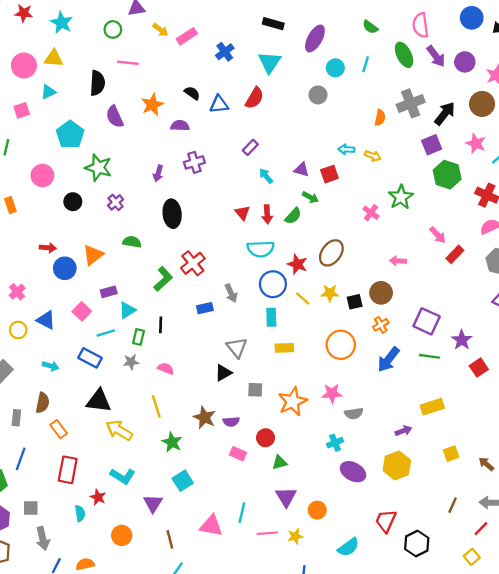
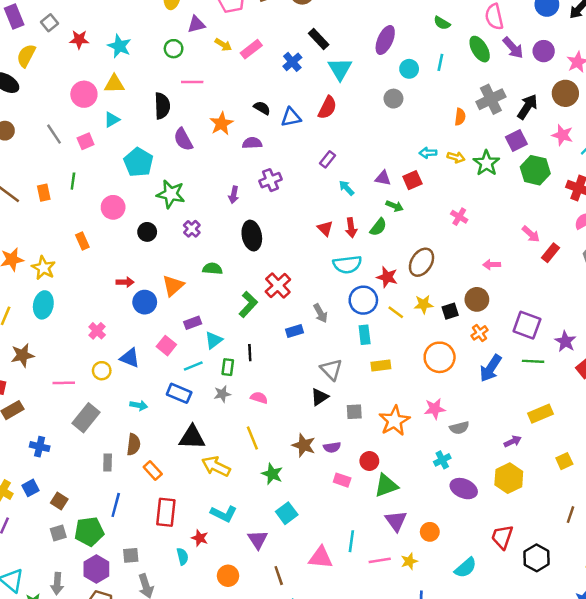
black rectangle: (273, 24) -> (319, 39), moved, turned 36
green star: (401, 197) -> (486, 163), moved
green triangle: (279, 463) -> (386, 486), size x1.5

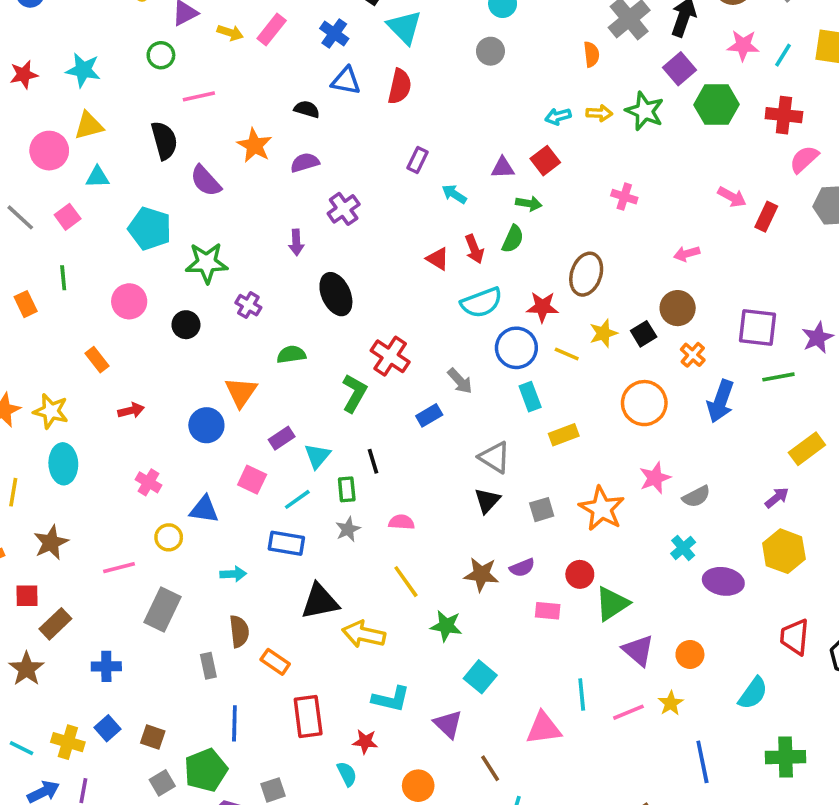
blue triangle: (291, 117) -> (346, 81), moved, turned 35
cyan triangle: (112, 120) -> (97, 177), turned 42
red arrow: (125, 282) -> (131, 410), moved
purple star: (565, 341) -> (818, 338), turned 30

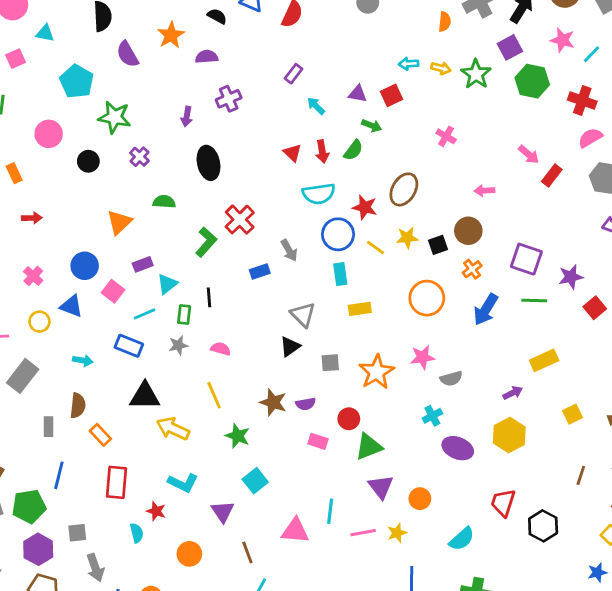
blue circle: (206, 425) -> (85, 266), moved

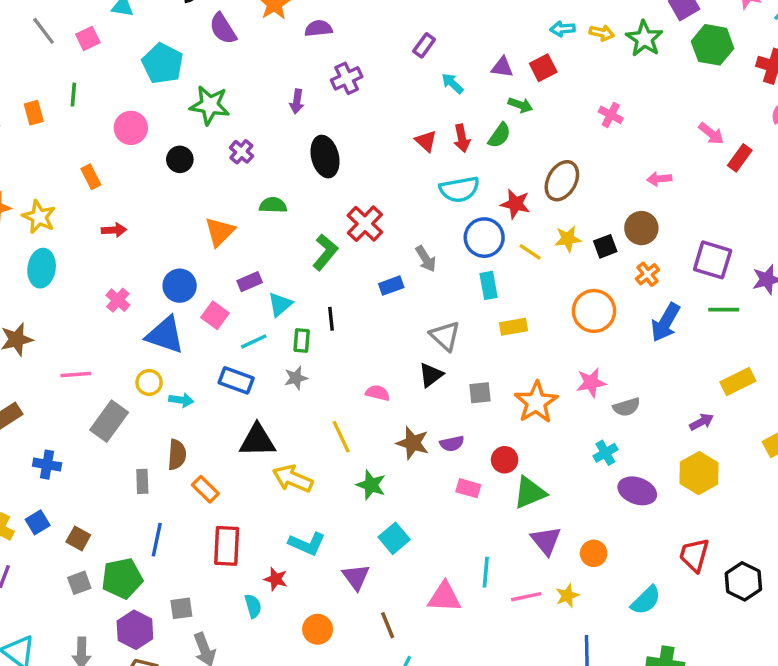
blue triangle: (71, 306) -> (165, 335), size x1.4
yellow circle: (39, 322) -> (149, 382), moved
pink semicircle: (221, 349) -> (378, 393), moved

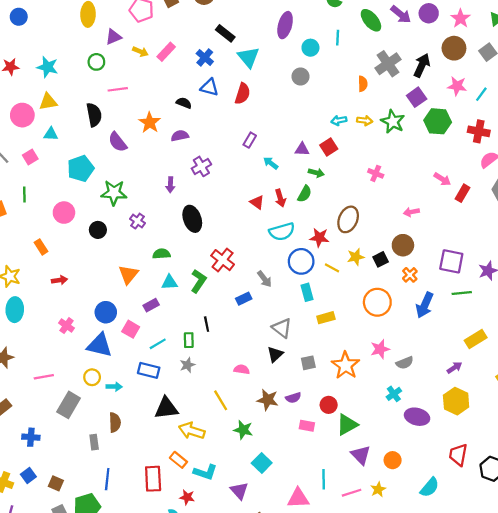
cyan pentagon: (163, 63) -> (81, 169), turned 30
cyan triangle: (280, 304) -> (169, 282), moved, turned 42
orange rectangle: (205, 489) -> (178, 460), moved

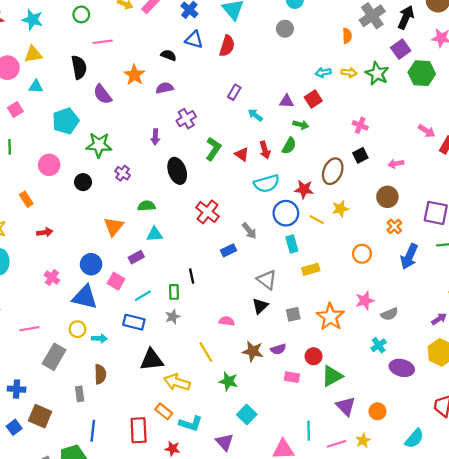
black square: (381, 259) -> (360, 155), moved
green L-shape: (198, 281) -> (213, 149), moved
orange circle: (377, 302) -> (362, 254), size x0.7
brown square: (56, 483) -> (40, 416), moved, size x1.5

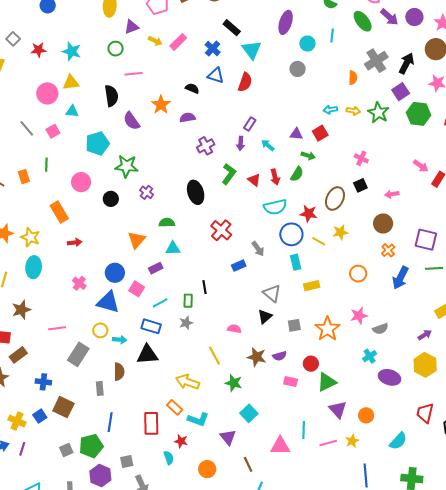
purple arrow: (155, 137) -> (241, 143), moved
orange rectangle: (26, 199) -> (59, 212), size x1.5
black triangle: (152, 360) -> (147, 354), moved

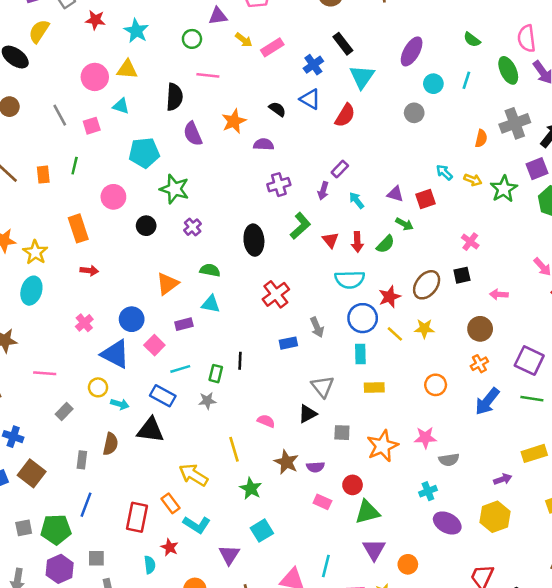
cyan arrow: (330, 110) -> (444, 172), turned 40
red star: (309, 214) -> (390, 297), turned 30
gray rectangle: (78, 354) -> (64, 412), size x0.6

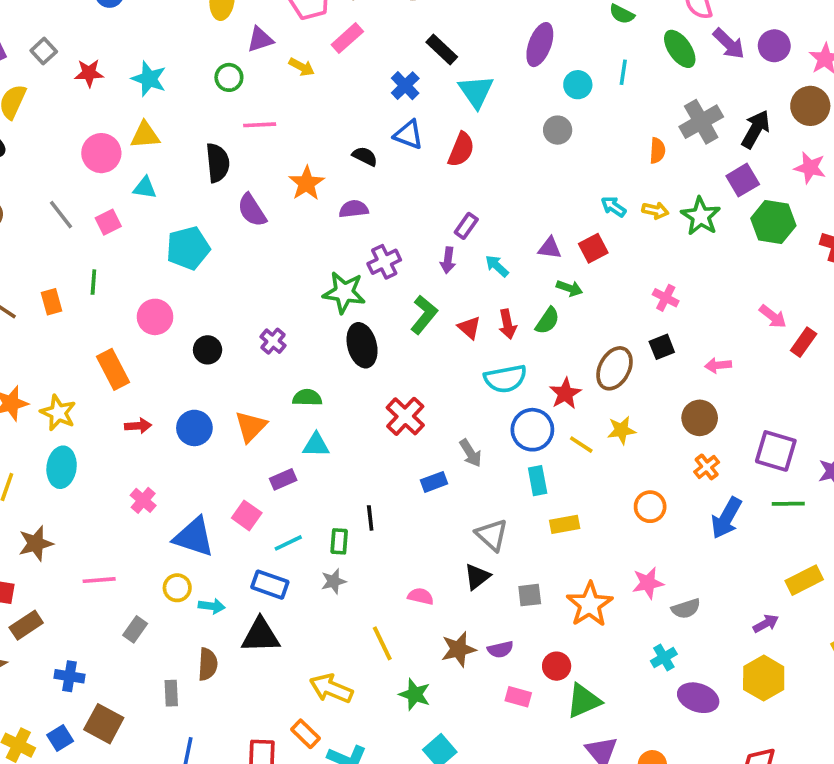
pink rectangle: (272, 47) -> (347, 38), moved
green star: (174, 189) -> (344, 292), moved
blue circle: (132, 319) -> (194, 428), moved
brown star: (286, 462) -> (459, 649), turned -30

